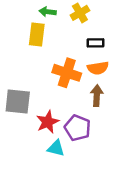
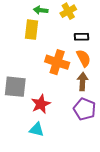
orange semicircle: (98, 68) -> (84, 58), turned -108
purple pentagon: (78, 128) -> (85, 109), moved
cyan triangle: (56, 148) -> (37, 130), moved

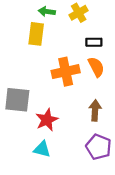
orange cross: (57, 62) -> (66, 72), turned -30
brown arrow: (83, 82) -> (95, 110), moved
purple pentagon: (85, 109) -> (99, 147), moved

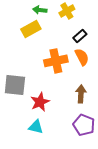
yellow rectangle: (36, 34) -> (31, 29), turned 54
black rectangle: (94, 42) -> (80, 36), turned -40

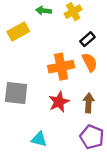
yellow rectangle: (31, 29) -> (18, 31), moved
red star: (40, 102) -> (59, 102), moved

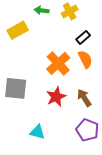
orange cross: (61, 67) -> (58, 63), turned -30
brown arrow: (89, 103) -> (84, 98), turned -36

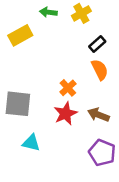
orange cross: (58, 63) -> (68, 88), moved, size x0.6
brown arrow: (84, 98) -> (98, 115), turned -36
cyan triangle: (37, 132) -> (31, 143), moved

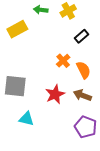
orange semicircle: (100, 70) -> (84, 70), moved
orange cross: (68, 88) -> (63, 61), moved

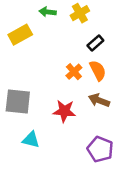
orange semicircle: (84, 70) -> (98, 70), moved
red star: (55, 94) -> (64, 111), turned 30
brown arrow: (82, 95) -> (99, 100), moved

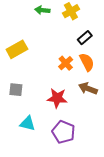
yellow rectangle: (20, 35) -> (17, 49), moved
gray square: (18, 102) -> (16, 90), size x0.6
purple pentagon: (100, 149) -> (64, 132), moved

